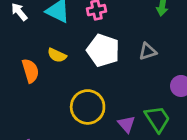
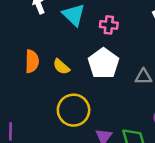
yellow semicircle: (57, 55) -> (61, 67), moved

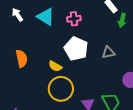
yellow semicircle: (61, 67) -> (55, 66), moved

